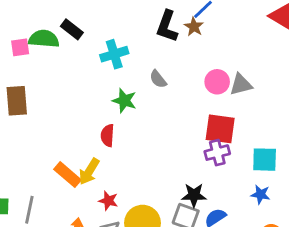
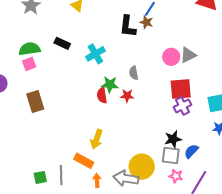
green semicircle: (44, 39) -> (30, 49), moved
gray semicircle: (158, 79) -> (134, 73), moved, turned 40
red semicircle: (108, 135) -> (102, 95), moved
orange rectangle: (68, 175) -> (84, 161), moved
red star: (108, 201) -> (127, 96), moved

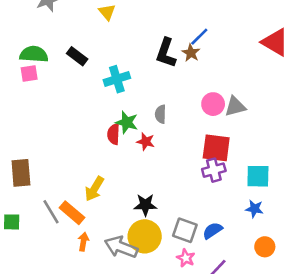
brown rectangle: (35, 102) -> (21, 173), moved
black star: (173, 139) -> (145, 205), moved
gray line: (61, 175) -> (51, 212), moved, turned -42

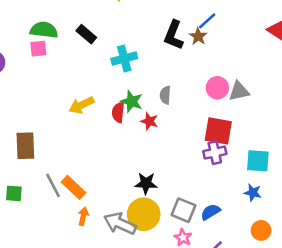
yellow arrow: (94, 189) -> (81, 105), moved, turned 30

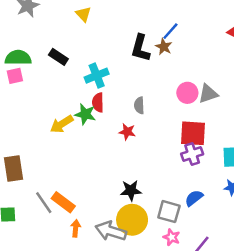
green star: (132, 101) -> (85, 114), moved
red semicircle: (118, 112) -> (98, 102), moved
blue semicircle: (211, 212) -> (194, 198), moved

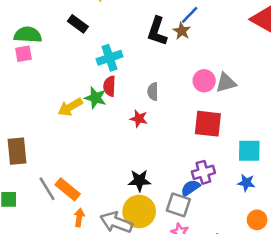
black rectangle: (58, 57) -> (78, 24), moved
purple cross: (192, 154) -> (203, 172), moved
blue semicircle: (194, 198) -> (190, 188), moved

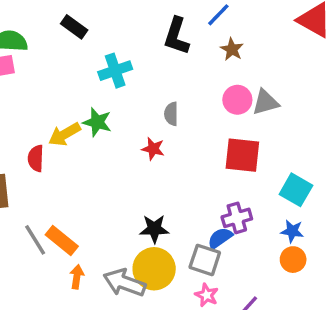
brown star: (182, 31) -> (232, 49), moved
red semicircle: (109, 86) -> (36, 158), moved
cyan square: (249, 151) -> (296, 190), turned 30
orange circle: (257, 220) -> (293, 260), moved

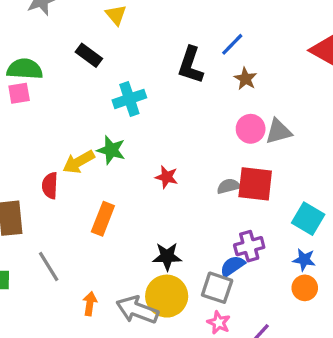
gray semicircle: (171, 114) -> (229, 186), moved, turned 75
orange rectangle: (62, 241) -> (103, 219), moved, turned 72

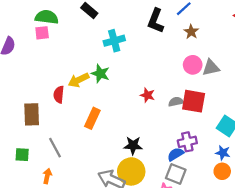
red star: (167, 177) -> (147, 95), moved
gray square: (217, 288) -> (176, 174), moved
orange arrow: (90, 304) -> (47, 176), moved

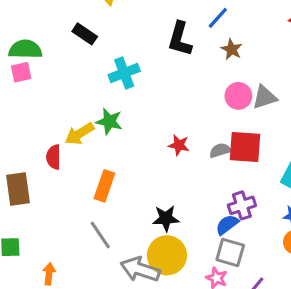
gray line: (55, 148) -> (100, 235), moved

